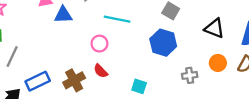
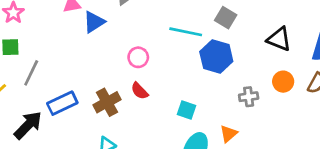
blue triangle: (63, 15) -> (94, 22), turned -30
cyan line: (117, 19) -> (186, 32), moved

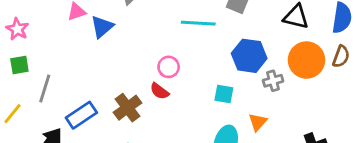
blue hexagon: (216, 56) -> (249, 56), moved
pink circle: (138, 57) -> (169, 67), moved
orange circle: (283, 82) -> (306, 60), size x1.6
cyan square: (186, 110) -> (224, 94), moved

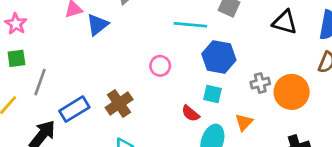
blue hexagon: (249, 56) -> (219, 57), moved
orange circle: (306, 60) -> (292, 92), moved
red semicircle: (159, 91) -> (190, 113), moved

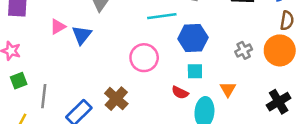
pink circle: (160, 66) -> (144, 58), size x1.5
gray cross: (260, 83) -> (244, 50), moved
orange circle: (292, 92) -> (280, 50), moved

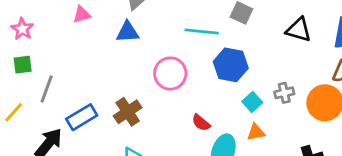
blue triangle: (82, 35) -> (128, 32), moved, turned 35
cyan square: (195, 71) -> (252, 102), moved, turned 35
orange triangle: (228, 89) -> (256, 132), turned 35

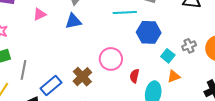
pink circle: (170, 73) -> (111, 59), moved
red semicircle: (201, 123) -> (135, 76), turned 72

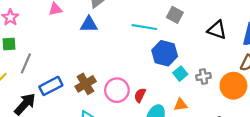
cyan square: (168, 56) -> (180, 74), moved
pink circle: (111, 59) -> (117, 90), moved

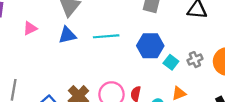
cyan line: (144, 27) -> (106, 36), moved

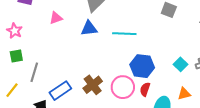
blue hexagon: (150, 46) -> (142, 66), moved

